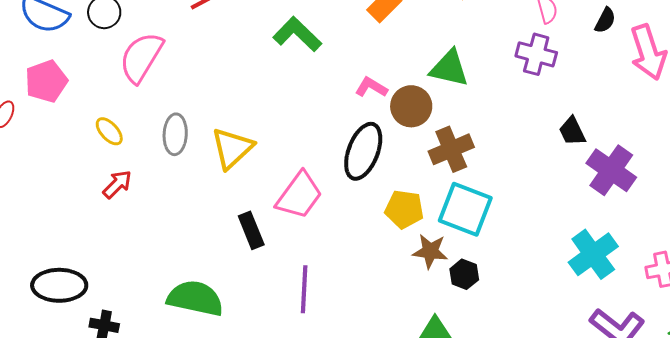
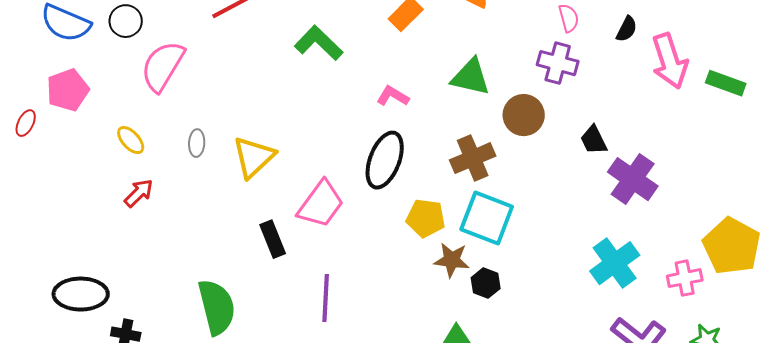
brown circle: (411, 106) -> (524, 115), moved
gray ellipse: (175, 134) -> (197, 143), size x0.7
green semicircle: (195, 298) -> (217, 307), turned 64

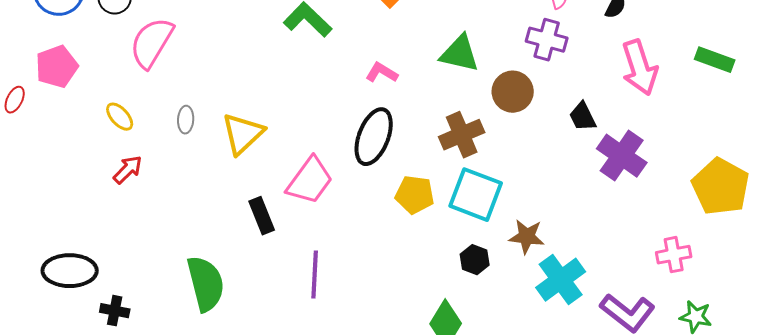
pink arrow: (670, 61) -> (640, 68), moved
yellow pentagon: (732, 246) -> (721, 187), moved
brown star: (452, 260) -> (527, 237), moved
cyan cross: (615, 263) -> (561, 280), moved

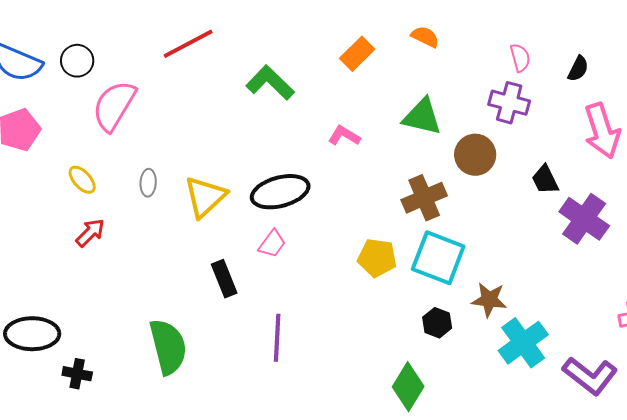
black ellipse: (374, 137) -> (280, 192), moved, turned 54
pink trapezoid: (310, 181) -> (272, 244), size x0.6

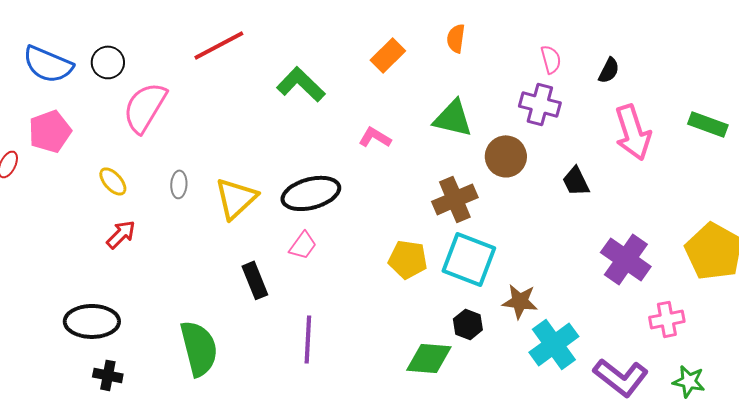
orange semicircle: (425, 37) -> (456, 38), turned -108
purple cross: (584, 219) -> (626, 259), moved
black ellipse: (32, 334) -> (92, 321), moved
green diamond: (408, 387) -> (429, 358), moved, turned 63

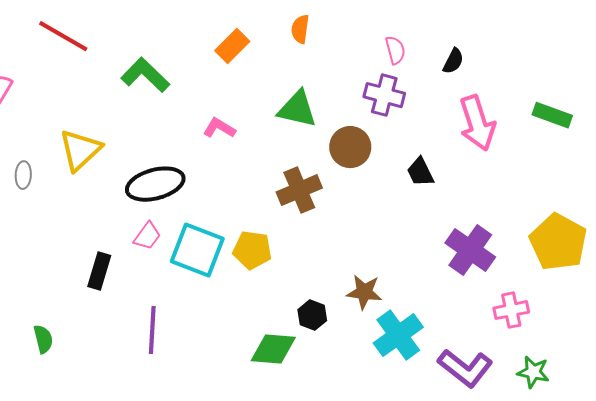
red line: (219, 45) -> (63, 36), turned 58
yellow triangle: (236, 198) -> (80, 150), moved
cyan square: (469, 259) -> (197, 250), moved
black rectangle: (255, 280) -> (99, 271), turned 39
green semicircle: (199, 348) -> (43, 339), size x0.5

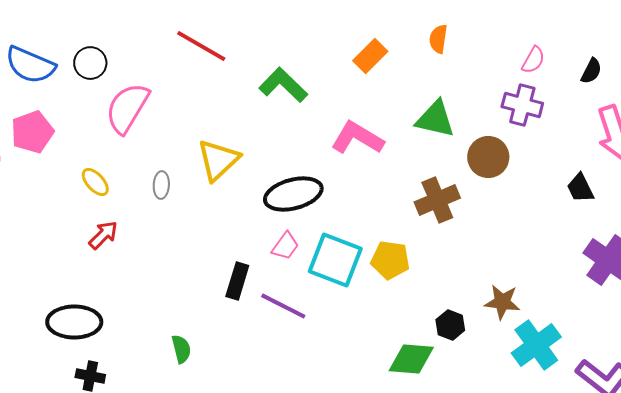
pink semicircle: (395, 50) -> (533, 60), turned 44
pink L-shape: (219, 128) -> (357, 138), size x1.6
black trapezoid: (420, 172) -> (580, 188), moved
purple line: (152, 330) -> (283, 306), moved, turned -66

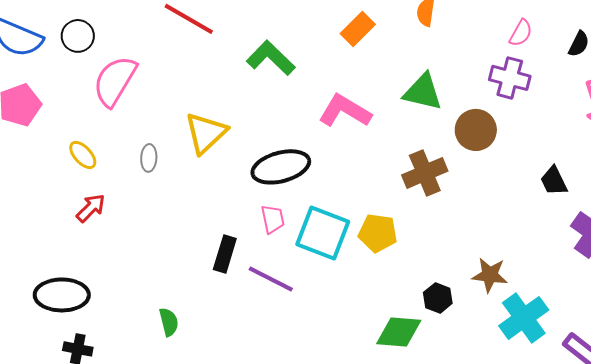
black trapezoid: (580, 188) -> (554, 181), moved
pink trapezoid: (285, 246) -> (273, 219), turned -48

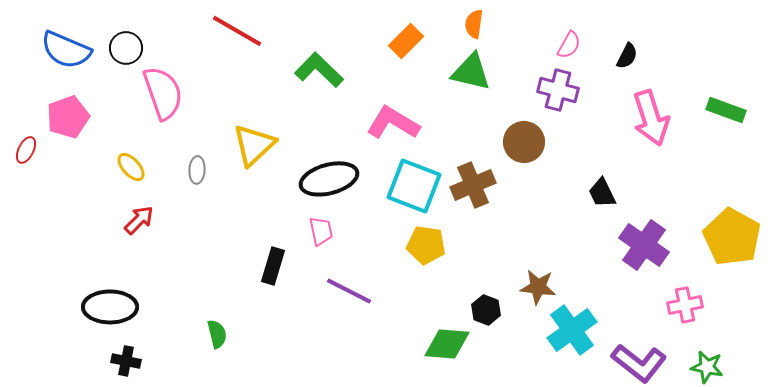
pink semicircle: (115, 81) -> (163, 93), turned 130
green triangle: (423, 92) -> (471, 72), moved
cyan square: (323, 233) -> (414, 186), moved
purple line: (271, 279) -> (349, 291), moved

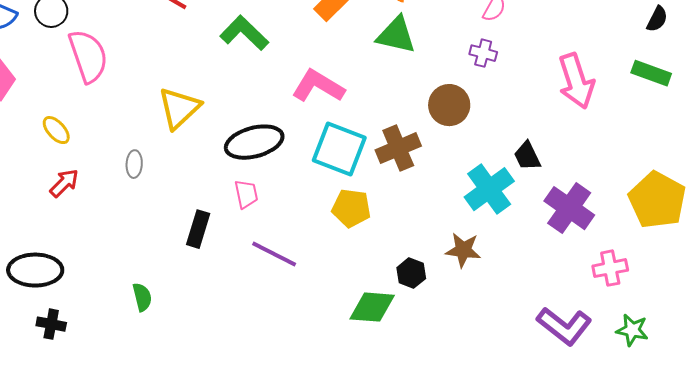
black semicircle: (627, 56) -> (657, 19), moved
purple cross: (558, 90) -> (483, 53), size x0.7
gray ellipse: (197, 170) -> (134, 164), moved
cyan cross: (572, 330) -> (489, 189), moved

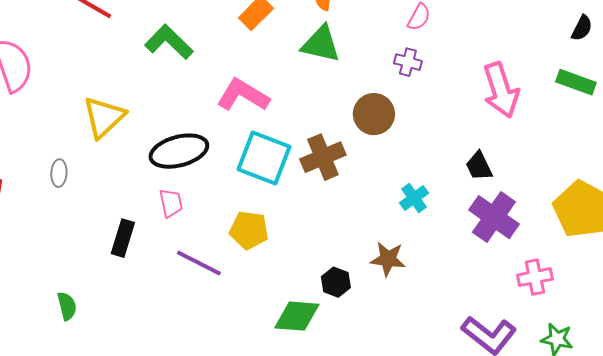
black trapezoid: (527, 156) -> (479, 166), moved
cyan cross: (489, 189) -> (414, 198), size x0.6
yellow pentagon: (351, 208) -> (249, 230), moved

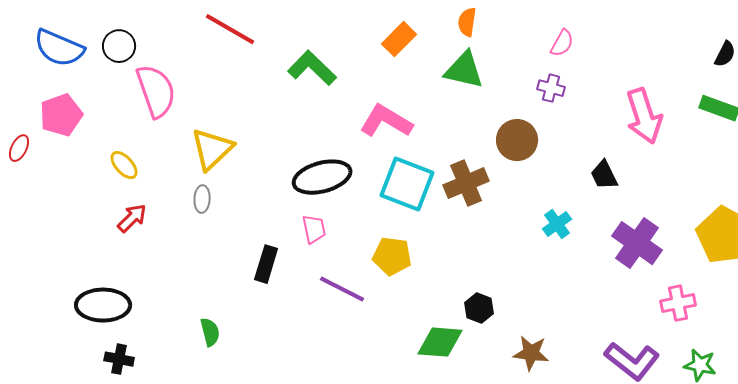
yellow triangle: (104, 117) -> (212, 149), moved
black trapezoid: (479, 166) -> (604, 175), moved
brown star: (388, 259) -> (531, 353), moved

